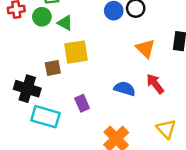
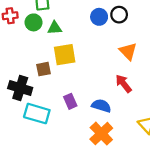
green triangle: (65, 23) -> (55, 28), turned -32
red arrow: (155, 84) -> (124, 84), moved
blue semicircle: (125, 89) -> (101, 106), moved

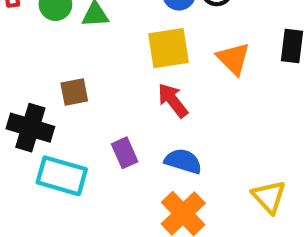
yellow square: (65, 55) -> (169, 48), moved
red arrow: (124, 84) -> (173, 100), moved

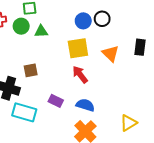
purple rectangle: (125, 153) -> (56, 101), turned -40
yellow triangle: (269, 197) -> (128, 123), turned 42

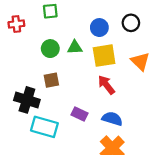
blue circle: (83, 21) -> (99, 28), moved
green circle: (21, 26) -> (50, 49), moved
green triangle: (41, 31) -> (75, 47), moved

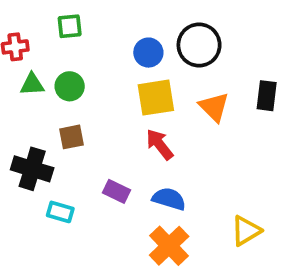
black circle: (131, 23) -> (199, 45), size x1.5
green triangle: (75, 47) -> (32, 84), moved
cyan rectangle: (44, 127) -> (60, 212), size x0.6

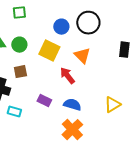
yellow square: (156, 98) -> (49, 51), moved, turned 35
orange triangle: (214, 107) -> (82, 56), moved
yellow triangle: (246, 231) -> (112, 105), moved

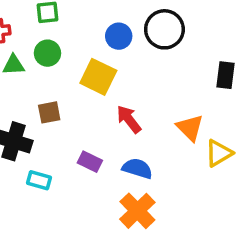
green circle: (19, 45) -> (47, 53), moved
orange triangle: (82, 56) -> (190, 128), moved
yellow triangle: (112, 105) -> (219, 153), moved

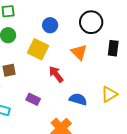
black circle: (164, 29) -> (91, 22), moved
orange triangle: (190, 128) -> (79, 52), moved
blue semicircle: (137, 168) -> (78, 99), moved

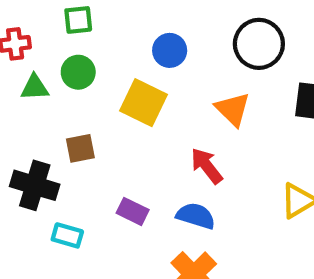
red arrow: (56, 74) -> (207, 166), moved
blue semicircle: (78, 99) -> (196, 216), moved

